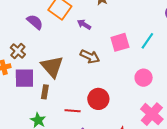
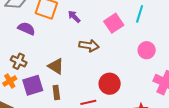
purple arrow: (84, 24) -> (74, 17), turned 32
brown triangle: (52, 67) -> (56, 66), size x0.7

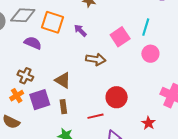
pink circle: (147, 50) -> (150, 54), moved

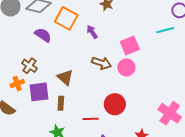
cyan line: (146, 27) -> (165, 30), moved, turned 48
pink circle: (150, 54) -> (126, 67), moved

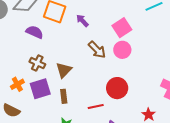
brown arrow: (102, 63) -> (97, 50), turned 36
brown cross: (29, 66) -> (37, 63), moved
brown triangle: (65, 77) -> (64, 70), turned 42

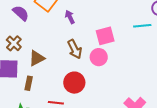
red circle: (117, 88) -> (74, 83), moved

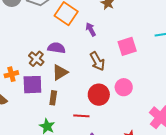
purple semicircle: (21, 13) -> (57, 48), moved, turned -30
pink circle: (99, 57) -> (124, 87), moved

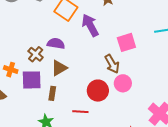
purple arrow: (91, 29) -> (90, 25), size x1.6
brown arrow: (97, 61) -> (112, 64), moved
orange cross: (11, 74) -> (11, 70), turned 32

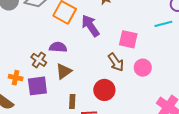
pink square: (126, 42) -> (128, 39), turned 36
pink circle: (123, 83) -> (143, 68), moved
brown rectangle: (52, 93) -> (72, 101), moved

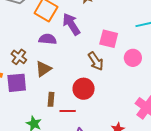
purple semicircle: (58, 47) -> (48, 39), moved
pink circle: (143, 68) -> (133, 58), moved

